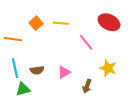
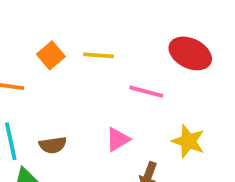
pink line: (86, 42) -> (146, 92), turned -36
pink triangle: (64, 72) -> (118, 139), moved

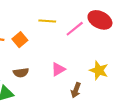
orange square: (51, 55) -> (20, 40), moved
pink line: (146, 92) -> (75, 29), moved, turned -54

